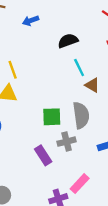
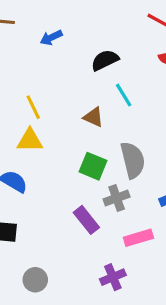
brown triangle: (92, 85) -> (93, 117), moved
green square: (52, 117) -> (93, 166), turned 30
pink rectangle: (80, 184) -> (138, 238), moved, turned 36

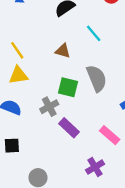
cyan line: (124, 95) -> (94, 33), moved
gray cross: (117, 198) -> (49, 107), moved
pink rectangle: (138, 238) -> (110, 135), turned 66

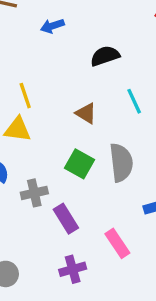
gray cross: (49, 107) -> (34, 193), moved
purple cross: (95, 167) -> (73, 269), moved

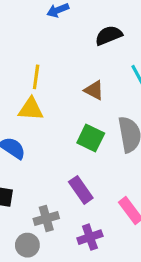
yellow line: (25, 96) -> (36, 77), turned 30
gray cross: (34, 193) -> (46, 219), moved

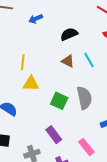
brown triangle: (94, 90) -> (68, 61), moved
yellow triangle: (31, 109) -> (31, 84), moved

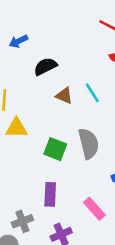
black semicircle: (69, 34) -> (45, 66), moved
purple rectangle: (54, 135) -> (50, 194), turned 42

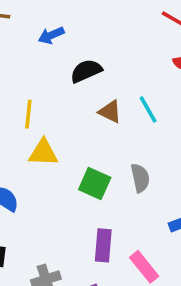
gray semicircle: (89, 143) -> (140, 178), size x0.7
purple rectangle: (50, 194) -> (103, 245), moved

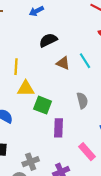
blue arrow: (51, 35) -> (36, 11), moved
green square: (95, 184) -> (43, 105), moved
purple rectangle: (103, 245) -> (58, 128), moved

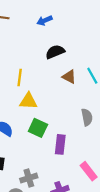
green square: (43, 105) -> (38, 128), moved

